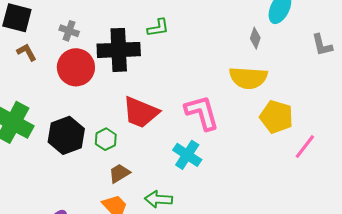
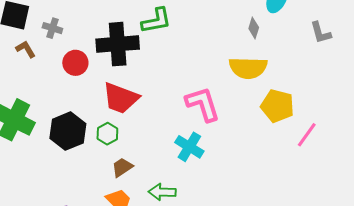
green L-shape: (158, 28) -> (156, 21), size x1.4
gray cross: (69, 31) -> (52, 28), moved
red circle: (76, 67) -> (75, 63), size x0.7
red trapezoid: (141, 112) -> (121, 98), moved

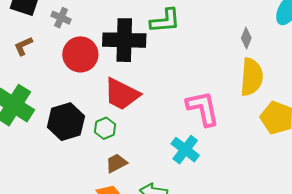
gray diamond: (254, 28) -> (246, 38), moved
brown L-shape: (26, 49) -> (23, 46), moved, turned -90
red circle: (75, 63) -> (80, 54), size x1.4
yellow semicircle: (248, 68) -> (252, 77), turned -93

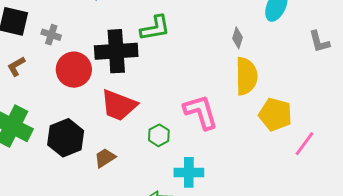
green hexagon: (105, 128) -> (159, 135), moved
cyan cross: (185, 150) -> (189, 172), moved, turned -32
brown trapezoid: (116, 163) -> (105, 158), moved

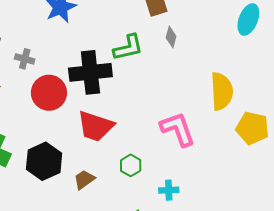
gray diamond: (237, 38) -> (171, 37), moved
green hexagon: (159, 135) -> (131, 165), moved
cyan cross: (189, 172) -> (169, 190), size x0.7

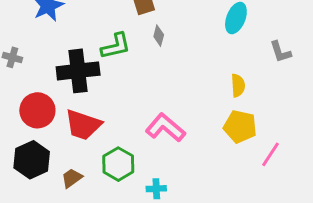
yellow semicircle: (222, 91) -> (238, 85), moved, size x0.6
red circle: (49, 93) -> (37, 110), moved
pink L-shape: (178, 129) -> (165, 128), turned -30
green hexagon: (131, 165) -> (118, 164), size x1.5

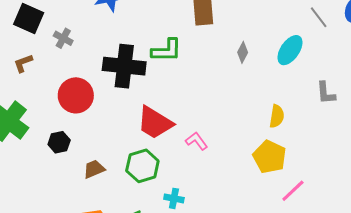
gray diamond: (159, 36) -> (243, 52), moved
red trapezoid: (83, 125) -> (155, 123), moved
pink L-shape: (165, 128) -> (197, 141), size x0.6
black hexagon: (32, 160) -> (59, 142), size x0.6

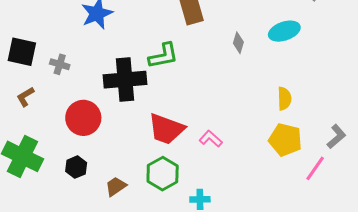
cyan ellipse: (290, 50) -> (284, 31), turned 48
gray L-shape: (326, 93) -> (336, 137), moved, turned -115

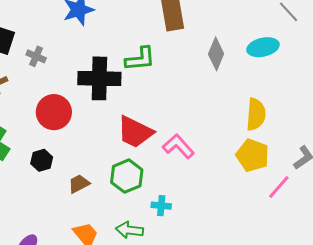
gray diamond: (238, 43) -> (216, 54), size x1.5
yellow semicircle: (284, 99) -> (256, 114), size x1.4
pink L-shape: (211, 139) -> (178, 146), size x1.4

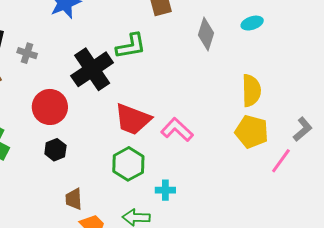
cyan ellipse: (263, 47) -> (252, 23), size x0.7
black cross: (99, 78) -> (92, 69), turned -30
black hexagon: (42, 160) -> (55, 150), moved
brown trapezoid: (79, 184) -> (74, 199), moved, turned -60

